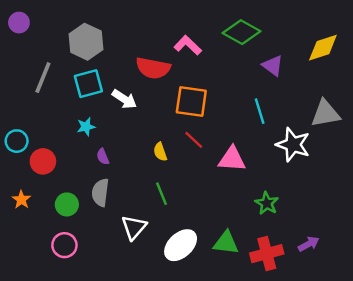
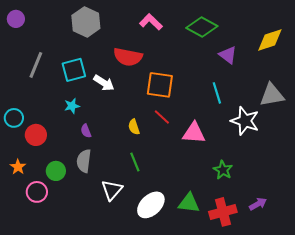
gray hexagon: (86, 42) -> (86, 22), moved
pink L-shape: (188, 45) -> (151, 22), moved
pink circle: (64, 245) -> (37, 192), moved

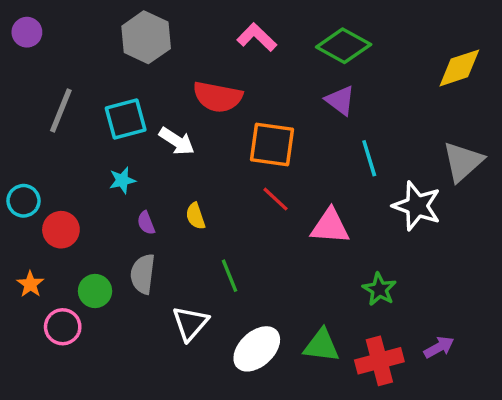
purple triangle: (228, 55) -> (340, 100), moved
gray triangle: (272, 95) -> (463, 162), turned -32
yellow semicircle: (134, 127) -> (195, 216), moved

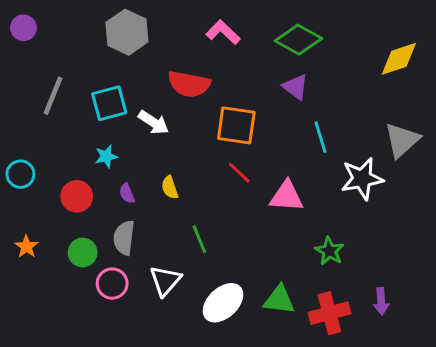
white star: (417, 206) -> (362, 179), turned -30
red circle: (61, 230) -> (77, 196), moved
pink circle: (63, 327) -> (112, 284), moved
purple arrow: (439, 347) -> (381, 301), turned 115

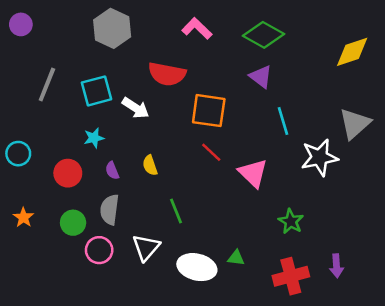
pink triangle: (287, 196) -> (253, 173), turned 40
green triangle: (279, 300) -> (236, 258), moved, size x0.6
white ellipse: (223, 303) -> (197, 267), turned 57

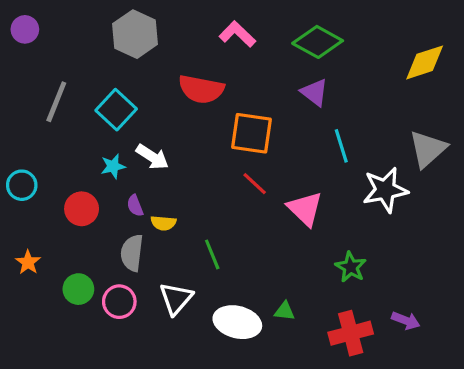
cyan square: (96, 91) -> (116, 110), turned -32
white arrow: (136, 108) -> (152, 157), moved
yellow semicircle: (150, 165) -> (163, 223), moved, turned -66
green circle: (73, 223) -> (78, 289), moved
purple arrow: (336, 266) -> (406, 321), turned -65

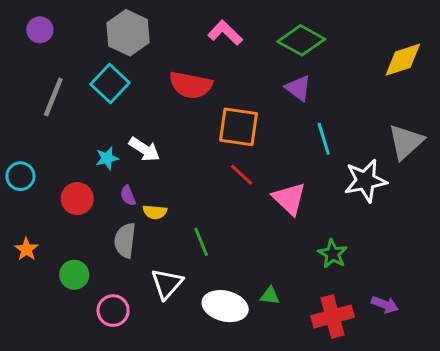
purple circle: (25, 29) -> (40, 30), moved
cyan square: (116, 110) -> (110, 84), moved
pink circle: (119, 302) -> (113, 311), moved

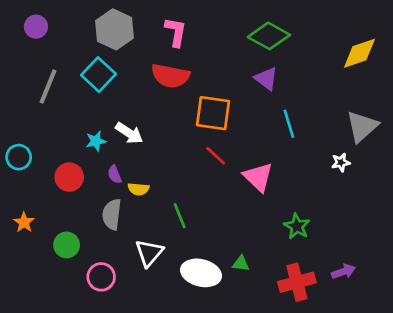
pink L-shape: (225, 33) -> (176, 32), moved, turned 56
white star: (365, 181) -> (341, 162), moved, size x0.5
purple arrow: (385, 305) -> (343, 272), turned -40

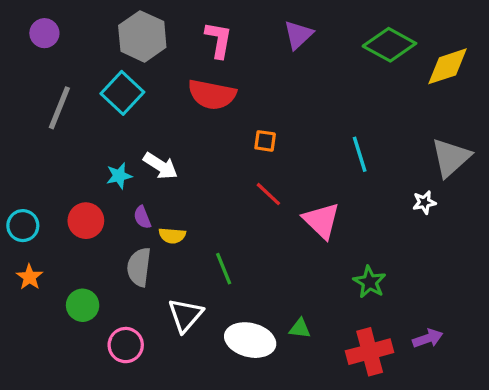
green diamond: (269, 36) -> (389, 45), moved
purple triangle: (266, 79) -> (298, 35), moved, turned 40
orange square: (213, 113) -> (265, 141), size x0.5
cyan circle: (19, 157) -> (23, 226), moved

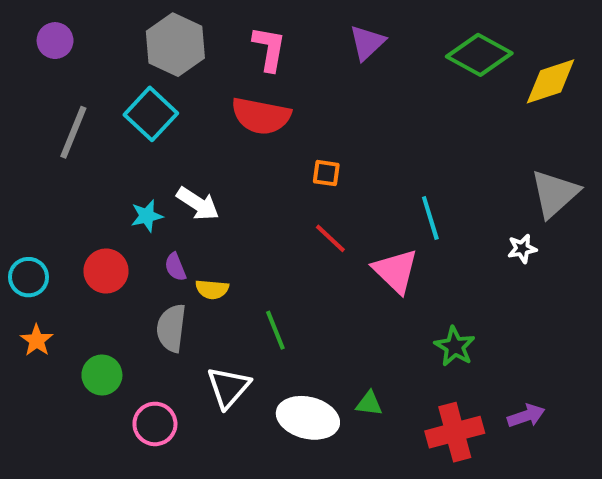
cyan line: (360, 154) -> (430, 218), moved

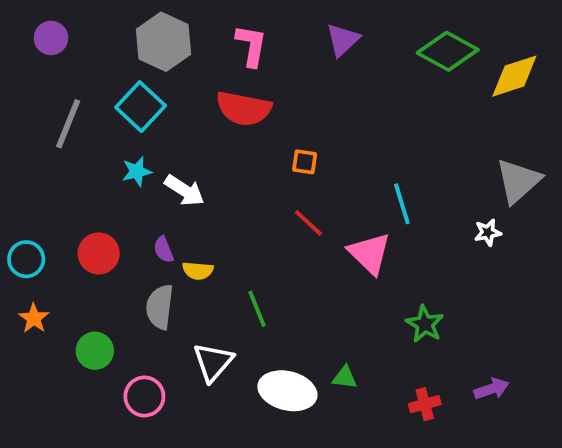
cyan star: (147, 216) -> (137, 171), moved
red cross: (455, 432) -> (425, 404), size x0.6

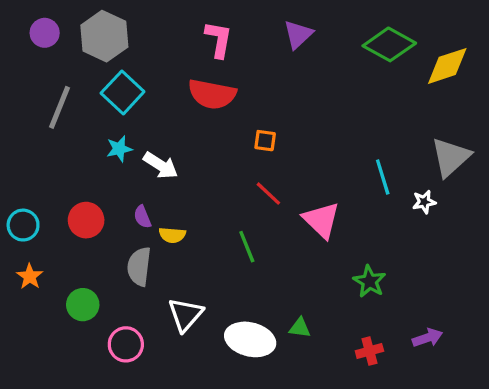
gray hexagon: (163, 42) -> (104, 36), moved
cyan line: (402, 204) -> (383, 177), moved
green line: (257, 309) -> (247, 247), moved

